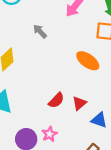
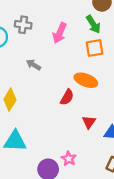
red semicircle: (56, 100) -> (67, 97), moved

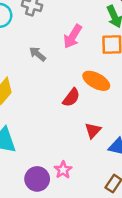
pink arrow: (60, 33) -> (73, 36), moved

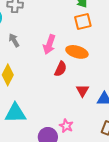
pink arrow: (73, 36) -> (49, 44), moved
gray arrow: (37, 54) -> (14, 40), moved, turned 32

